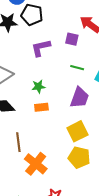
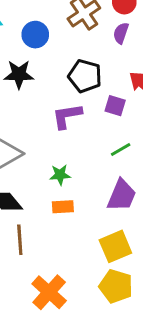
black pentagon: (32, 15) -> (85, 76), moved
green line: (77, 68) -> (121, 150), turned -48
brown line: (18, 142) -> (20, 240), moved

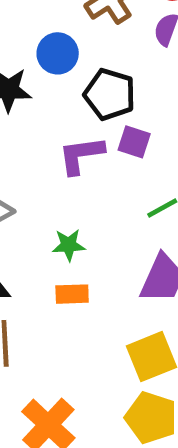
blue circle: (35, 35) -> (58, 53), moved
purple square: (115, 106) -> (134, 142), moved

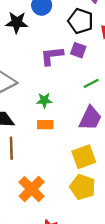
black pentagon: (110, 94) -> (81, 21), moved

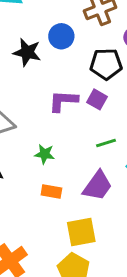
black pentagon: (81, 21) -> (106, 64), turned -30
orange rectangle: (45, 125) -> (51, 192), moved

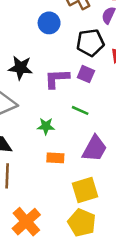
black star: (27, 52) -> (20, 68), moved
green line: (106, 143) -> (80, 110), moved, turned 48

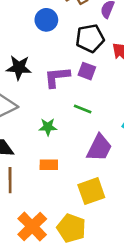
orange rectangle: (55, 158) -> (49, 165), moved
yellow pentagon: (82, 223) -> (71, 228), moved

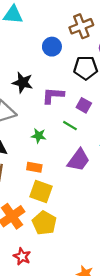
purple square: (87, 71) -> (84, 105), moved
yellow square: (91, 191) -> (41, 191), moved, turned 30

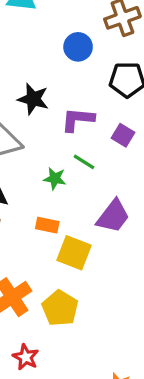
green line: (70, 126) -> (84, 162), moved
yellow square: (41, 191) -> (74, 253), moved

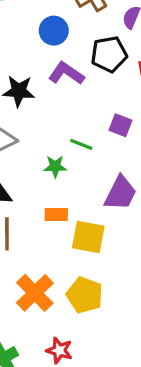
purple L-shape: (78, 120) -> (66, 73), moved, turned 40
purple square: (123, 135) -> (121, 125), moved

